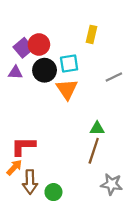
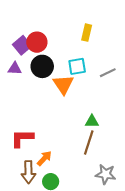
cyan square: (69, 64) -> (77, 66), moved
orange arrow: (14, 167) -> (44, 158), moved

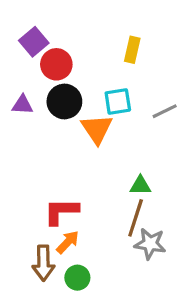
purple square: (22, 45) -> (34, 42), moved
red L-shape: (22, 138) -> (61, 211), moved
gray star: (106, 174) -> (150, 244), moved

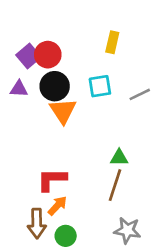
purple square: (34, 42) -> (29, 56), moved
orange triangle: (97, 129) -> (63, 111), moved
gray star: (150, 244) -> (127, 230), moved

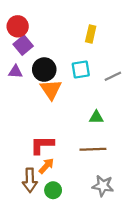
red circle: (48, 55) -> (18, 26), moved
green triangle: (119, 158) -> (96, 117), moved
brown line: (115, 185) -> (93, 149), turned 70

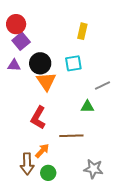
gray line: (113, 76) -> (102, 85), moved
red L-shape: (42, 145) -> (38, 118), moved, turned -60
brown line: (93, 149) -> (71, 136), moved

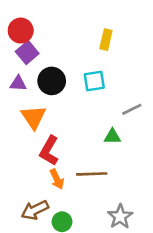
orange triangle: (46, 81) -> (34, 117), moved
orange arrow: (42, 151) -> (57, 179), moved, turned 112
brown arrow: (27, 164) -> (35, 210), turned 65
gray star: (93, 169) -> (120, 217), turned 30

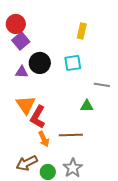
purple triangle: (18, 84) -> (22, 72), moved
gray line: (132, 109) -> (102, 85), turned 35
orange triangle: (34, 117) -> (26, 105), moved
gray star: (120, 217) -> (73, 168), moved

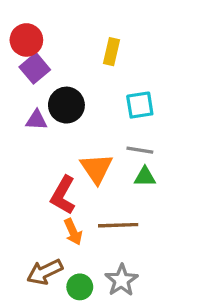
yellow rectangle: (82, 31) -> (111, 52), moved
cyan square: (73, 63) -> (140, 105), moved
gray line: (102, 85) -> (140, 150), moved
orange triangle: (26, 105) -> (96, 168), moved

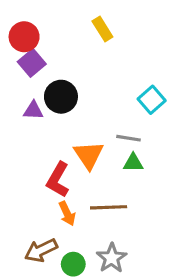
yellow rectangle: (111, 52) -> (102, 29), moved, turned -45
cyan square: (140, 105) -> (152, 100), moved, turned -32

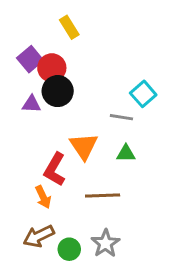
yellow rectangle: (102, 29) -> (69, 27), moved
red circle: (24, 37) -> (52, 68), moved
gray line: (129, 138) -> (121, 117), moved
orange arrow: (67, 213) -> (43, 197), moved

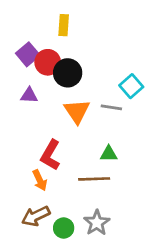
yellow rectangle: (69, 27) -> (64, 25), turned 36
black circle: (58, 91) -> (68, 73), moved
orange triangle: (84, 146) -> (77, 111), moved
green triangle: (126, 153) -> (109, 154), moved

